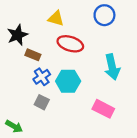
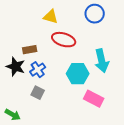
black star: (17, 35) -> (16, 67), moved, turned -30
brown rectangle: (33, 55) -> (30, 50), turned -32
cyan hexagon: (68, 81) -> (78, 74), moved

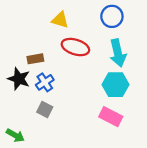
cyan arrow: (102, 61) -> (118, 53), moved
cyan hexagon: (78, 74) -> (115, 85), moved

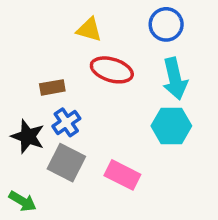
black star: (19, 79) -> (28, 136), moved
gray square: (45, 109) -> (66, 163), size x1.5
pink rectangle: (111, 117) -> (122, 175), moved

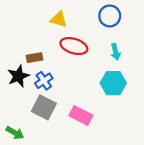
cyan arrow: (175, 79) -> (116, 52), size x0.6
black star: (28, 136) -> (18, 76), moved, turned 30

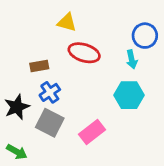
blue circle: (110, 16) -> (145, 36), moved
black star: (18, 76) -> (17, 107), moved
pink rectangle: (81, 115) -> (92, 132), turned -65

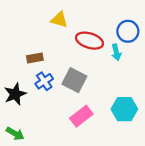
red ellipse: (84, 53) -> (89, 41), moved
cyan hexagon: (129, 95) -> (124, 109), moved
gray square: (50, 123) -> (74, 80), moved

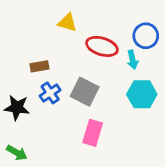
black star: (15, 94) -> (17, 108), turned 30
cyan hexagon: (124, 109) -> (142, 94), moved
pink rectangle: (81, 116) -> (93, 133), turned -35

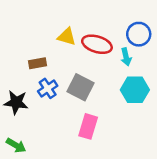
yellow triangle: (67, 23) -> (67, 37), moved

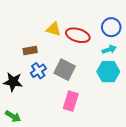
cyan arrow: (126, 57) -> (109, 49), moved, turned -96

